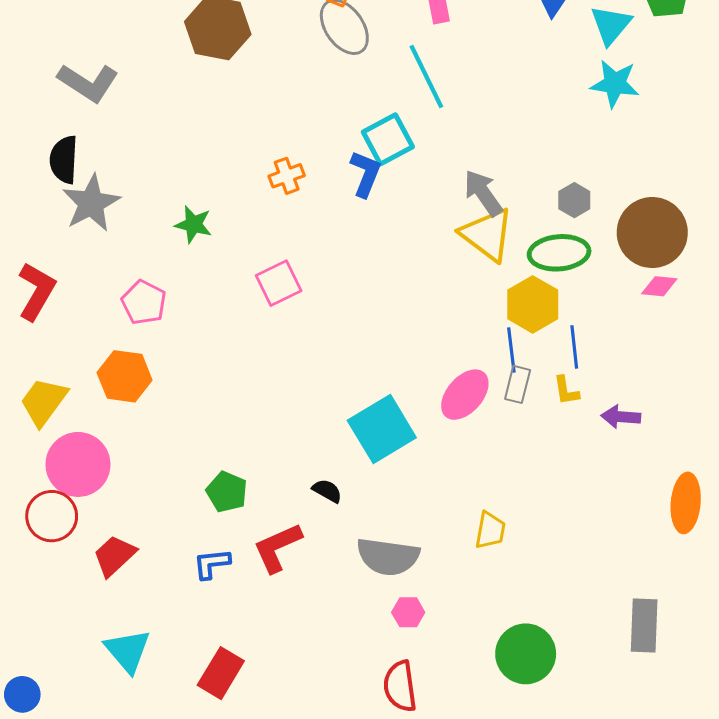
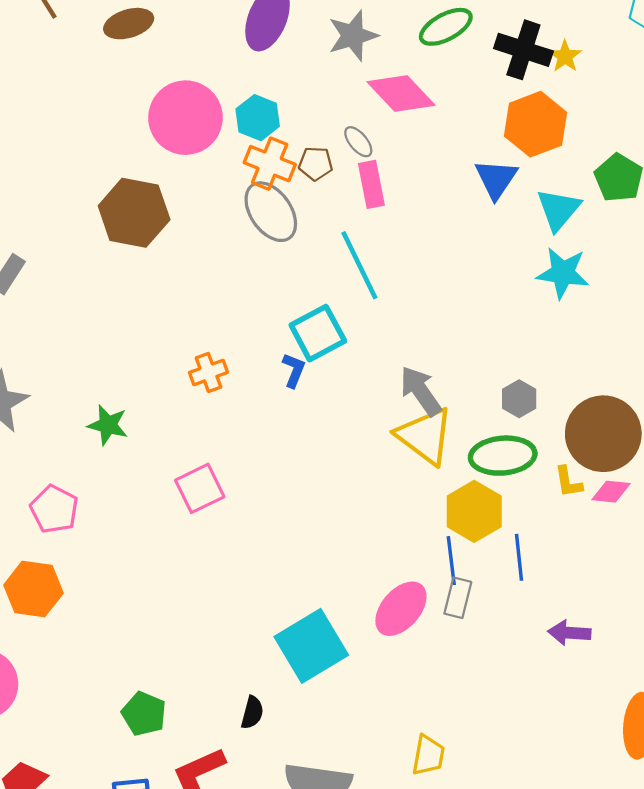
blue L-shape: (366, 174) -> (294, 370), size x0.7
yellow L-shape: (566, 391) -> (568, 482), moved
black semicircle: (327, 491) -> (252, 713), turned 76

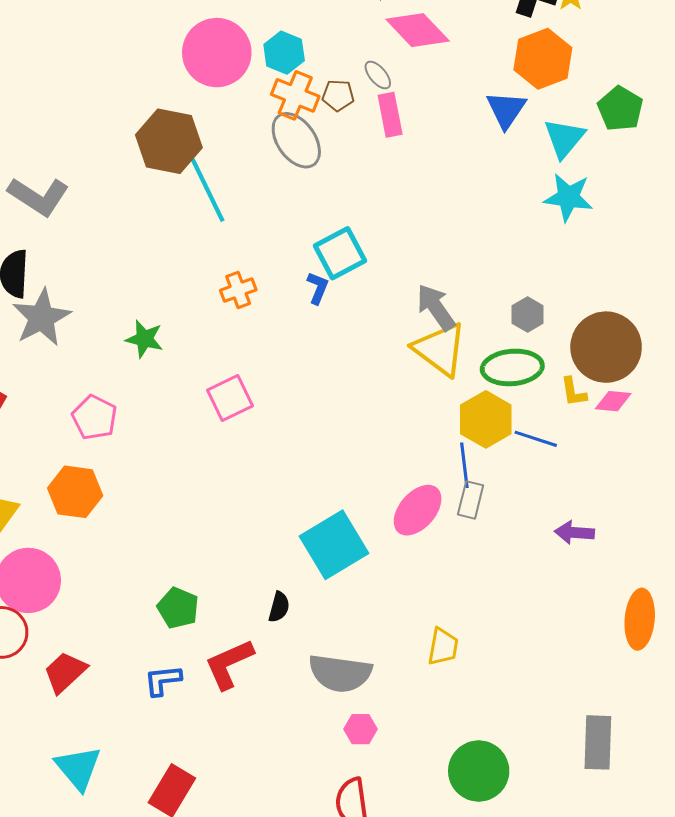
cyan line: (359, 265) -> (208, 190), moved
blue line: (519, 557) -> (536, 439), moved, turned -66

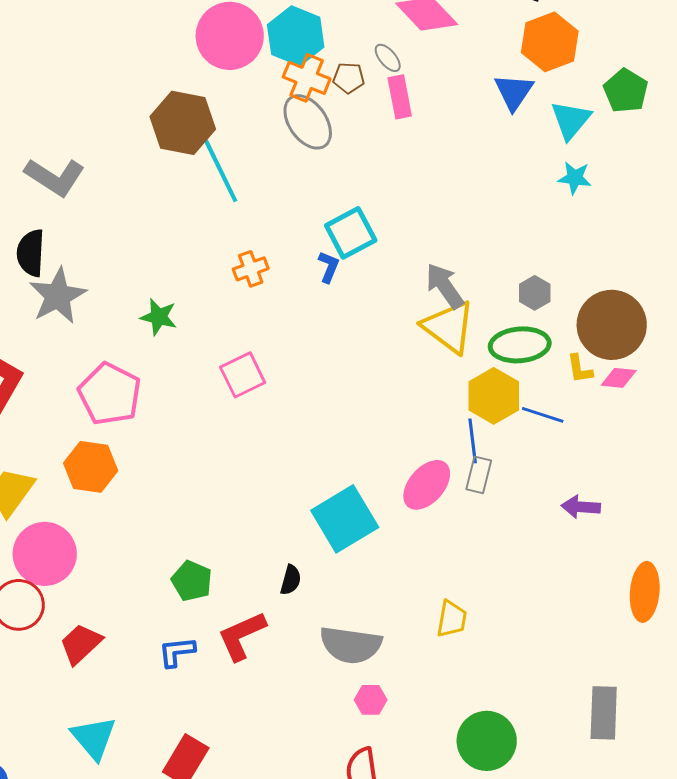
cyan hexagon: (284, 53) -> (296, 36), size x1.4
cyan star: (568, 197) -> (575, 178), size x0.7
pink pentagon: (95, 417) -> (110, 394), size x1.4

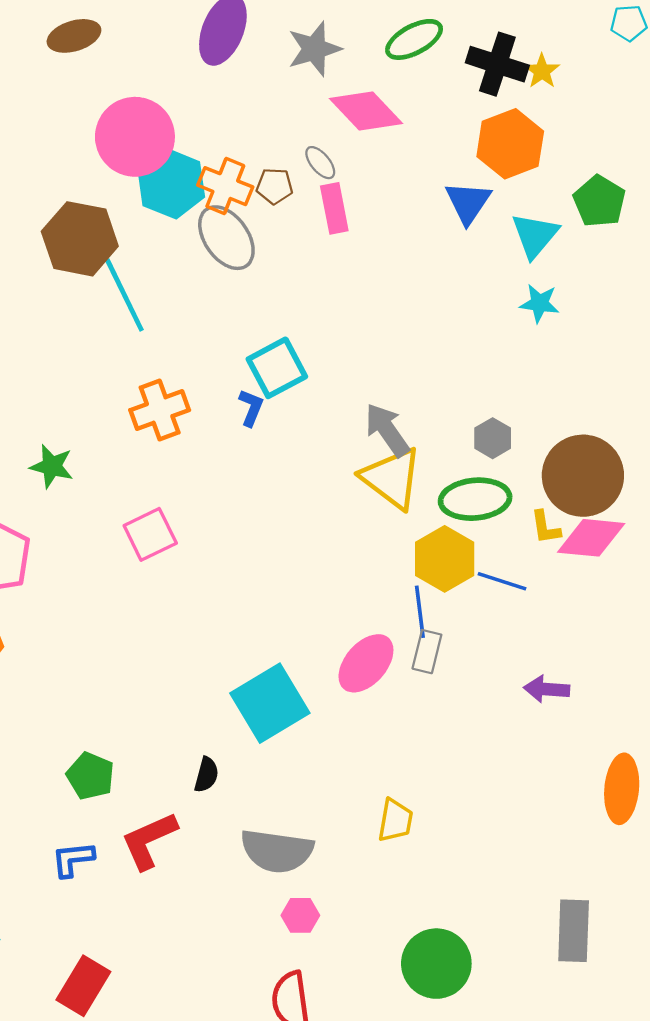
cyan hexagon: (296, 36) -> (171, 184), moved
orange cross: (251, 269) -> (160, 410), size x1.4
pink diamond: (619, 378) -> (591, 538), size x1.6

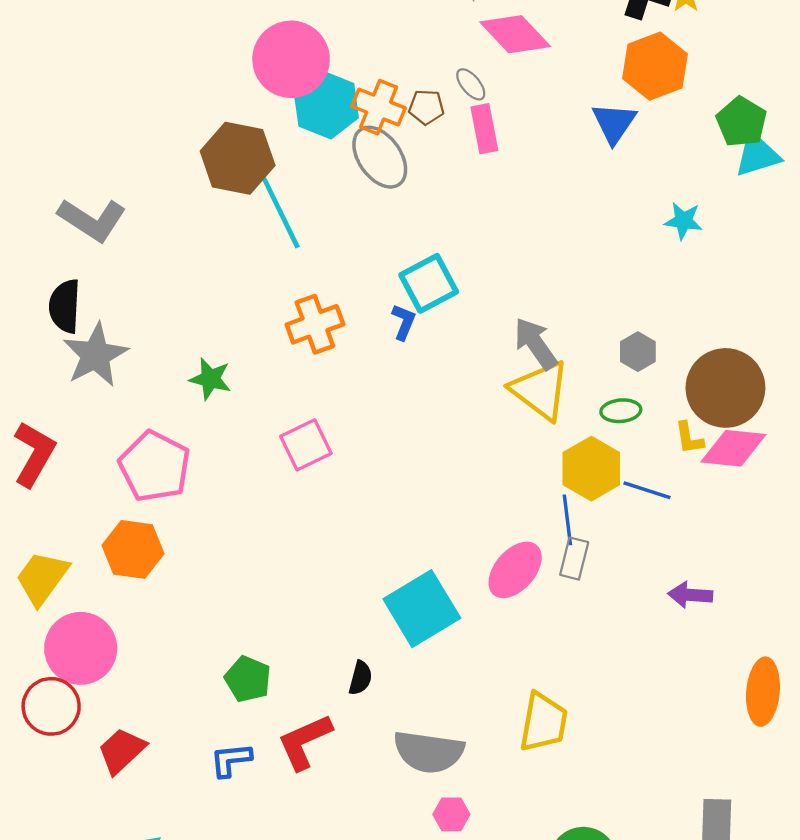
cyan triangle: (535, 235) -> (757, 155), moved, turned 33
green ellipse: (475, 499) -> (621, 411), size x0.6
yellow trapezoid: (395, 820) -> (544, 722), size x1.4

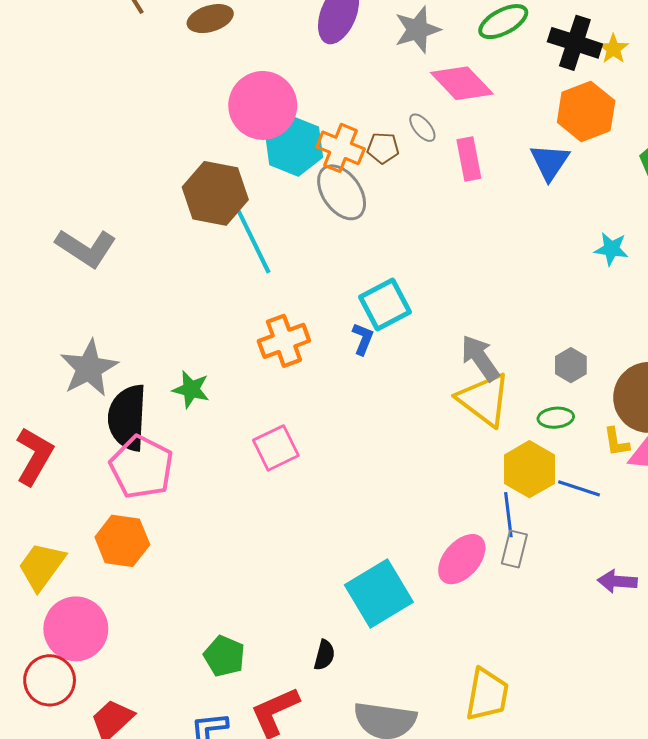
pink rectangle: (484, 129) -> (469, 159), moved
black semicircle: (65, 306) -> (127, 418), moved, size x1.4

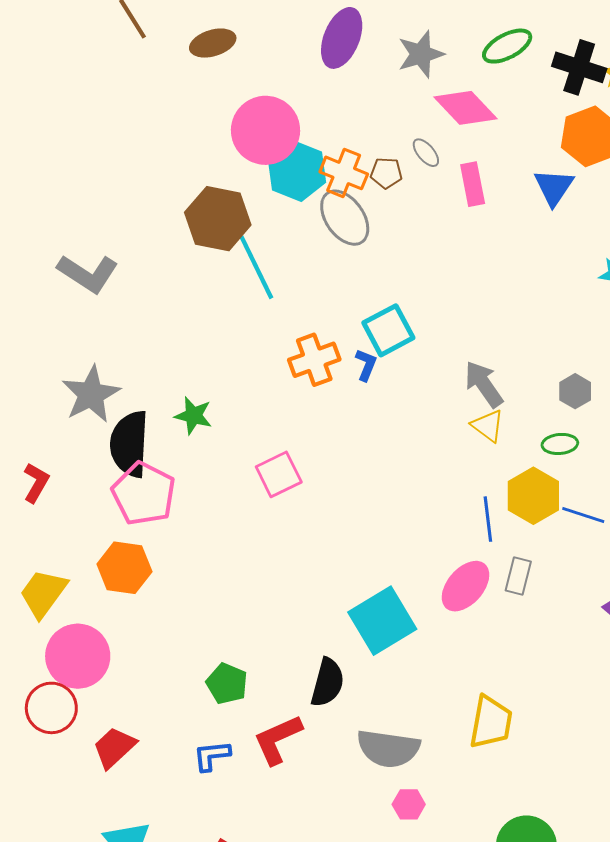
orange cross: (284, 341) -> (314, 360), moved
yellow triangle: (484, 399) -> (488, 426), size x0.6
red L-shape: (34, 456) -> (36, 483), size x0.7
blue line: (508, 515) -> (488, 519), moved
black semicircle: (324, 655) -> (327, 683), size x1.6

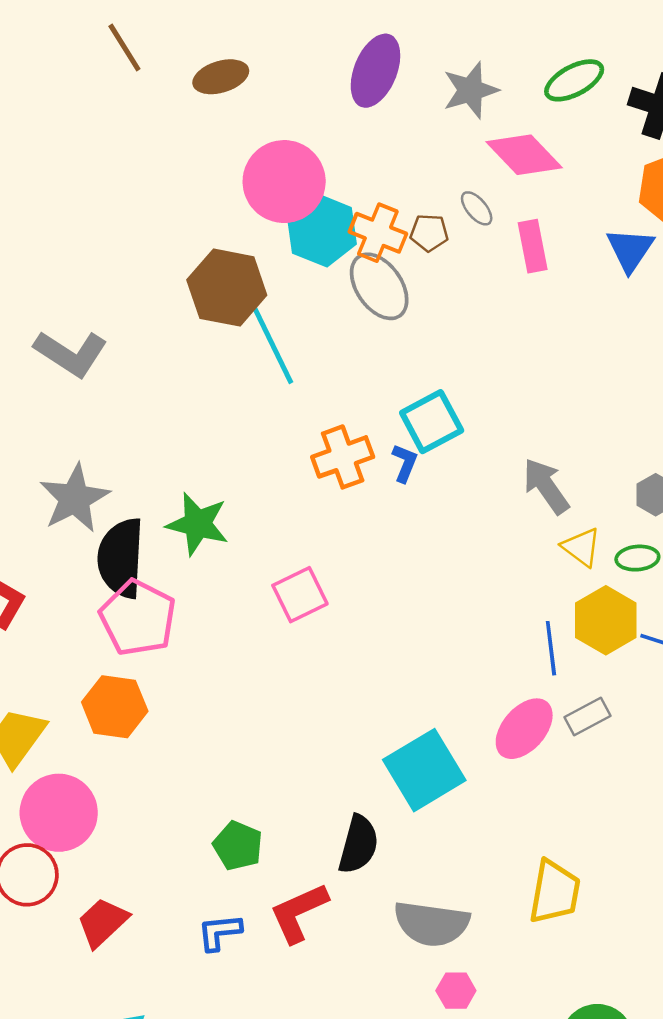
green star: (193, 416) -> (198, 524), size x1.4
yellow triangle: (488, 426) -> (581, 547), moved
gray rectangle: (518, 576) -> (588, 716), turned 48

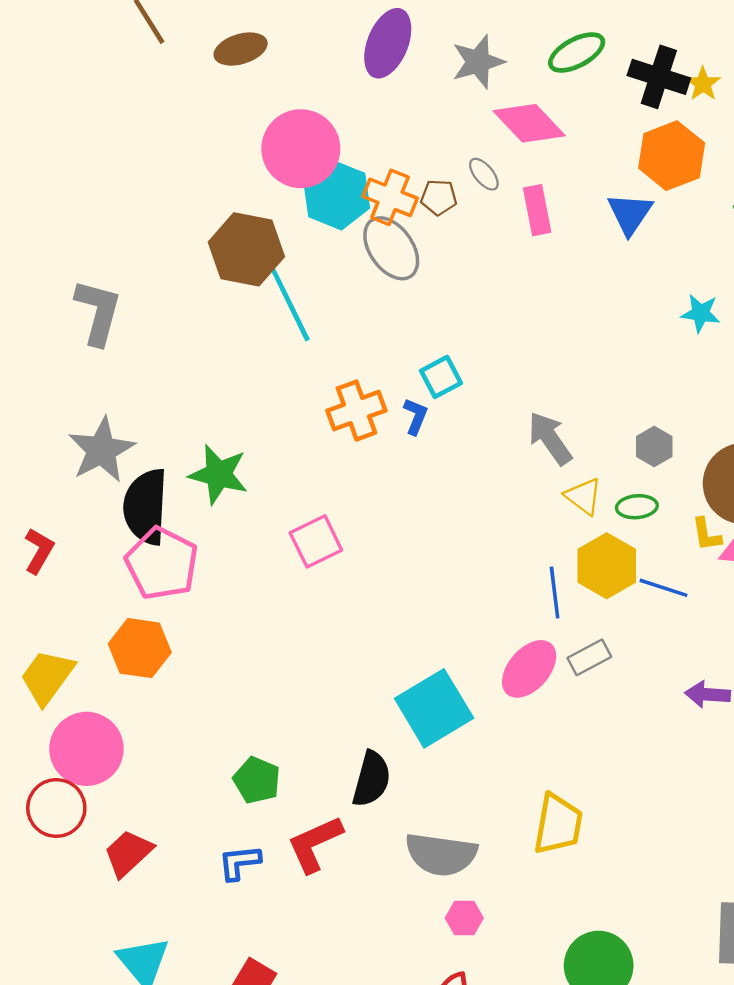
gray L-shape: (71, 353) -> (98, 312), turned -108
cyan square: (432, 422) -> (441, 377), size x0.7

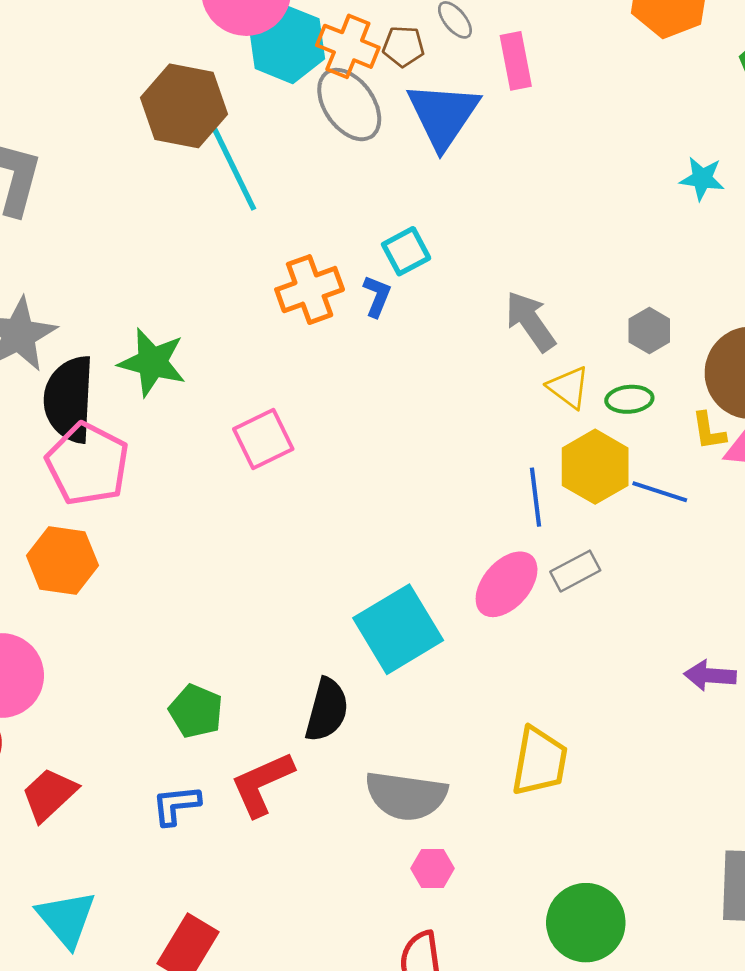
blue triangle: (630, 214) -> (443, 115), moved, size x1.4
purple arrow: (708, 694) -> (710, 675), moved

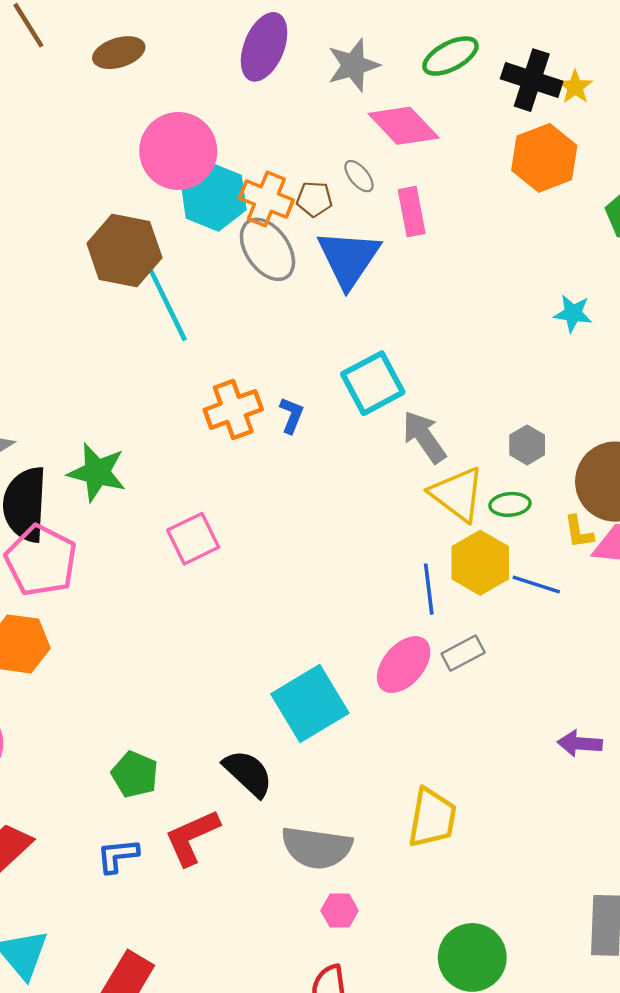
cyan square: (406, 251) -> (373, 383), moved, size x1.5
yellow triangle: (569, 387) -> (457, 494), size x1.5
black semicircle: (327, 710) -> (248, 773), turned -62

